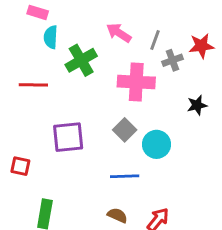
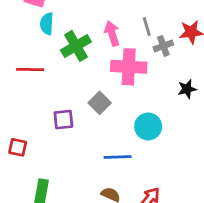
pink arrow: (119, 33) -> (112, 33), moved, turned 40
gray line: (155, 40) -> (147, 27), turned -36
gray square: (125, 130) -> (100, 103), moved
purple square: (68, 137) -> (63, 120), size x0.7

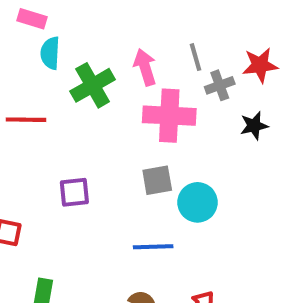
black star: (187, 89) -> (254, 126), moved
gray square: (100, 103) -> (157, 180), moved, turned 35

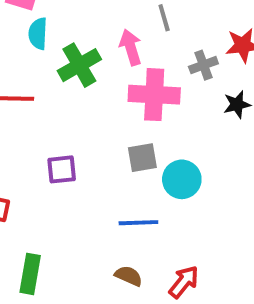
gray line: (195, 57) -> (164, 18), moved

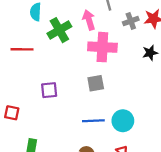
gray cross: (203, 65) -> (131, 21), moved
cyan circle: (182, 179) -> (123, 121), moved

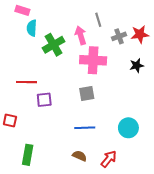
red line: (22, 49) -> (27, 82), moved
cyan circle: (123, 121) -> (128, 128), moved

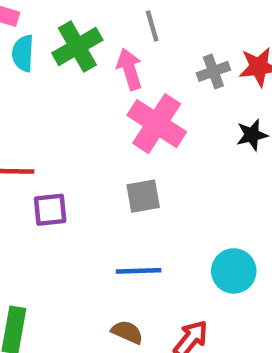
gray line: (98, 20) -> (152, 26), moved
green cross: (54, 45) -> (77, 46), moved
pink cross: (93, 60) -> (157, 124), turned 30

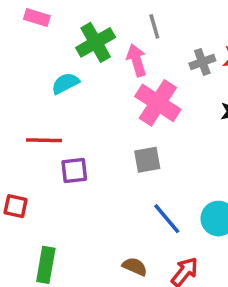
cyan semicircle: (23, 53) -> (65, 83), moved, turned 60
blue line: (139, 271) -> (167, 219), moved, turned 52

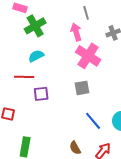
green cross: (96, 42) -> (35, 26), moved
cyan semicircle: (65, 83) -> (36, 56), moved
brown semicircle: (135, 267) -> (75, 148), turned -144

